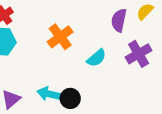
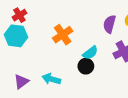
black circle: (70, 98) -> (86, 66), moved

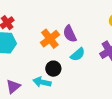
purple semicircle: (109, 24) -> (70, 34), moved, turned -36
black circle: (86, 66) -> (53, 69), moved

